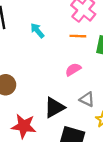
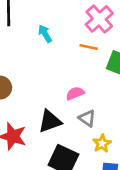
pink semicircle: (73, 70) -> (75, 93), moved

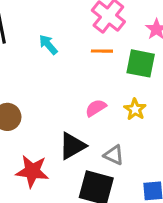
gray triangle: (87, 118) -> (114, 155), moved
yellow star: (102, 143) -> (135, 109), moved

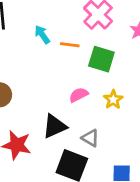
orange line: (102, 51) -> (70, 45), moved
green square: (141, 63) -> (101, 59), moved

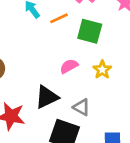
orange line: (70, 45) -> (59, 18), turned -30

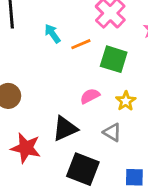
gray triangle: (81, 107) -> (112, 132), moved

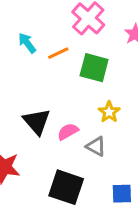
pink semicircle: (90, 96) -> (68, 132), moved
black triangle: (65, 129) -> (37, 122), moved, turned -44

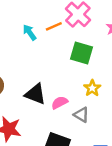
orange line: (58, 53) -> (54, 26), moved
black triangle: (37, 122) -> (35, 94), turned -30

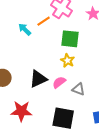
yellow star: (92, 88) -> (68, 61), moved
black triangle: (35, 94) -> (38, 79), turned -36

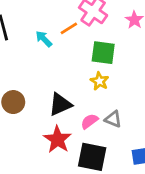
pink semicircle: (59, 82) -> (89, 121), moved
red star: (21, 111) -> (58, 139), moved, turned 30

